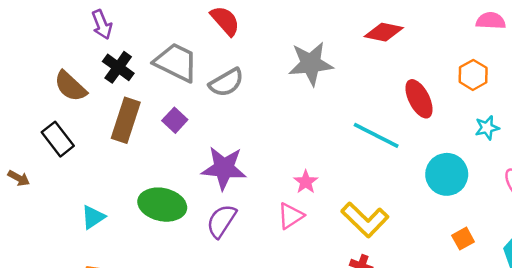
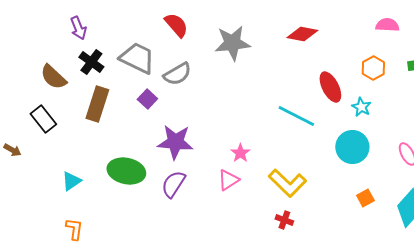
gray star: (311, 64) -> (232, 43), moved
purple square: (175, 120) -> (147, 99), moved
cyan star: (487, 128) -> (361, 107), moved, turned -30

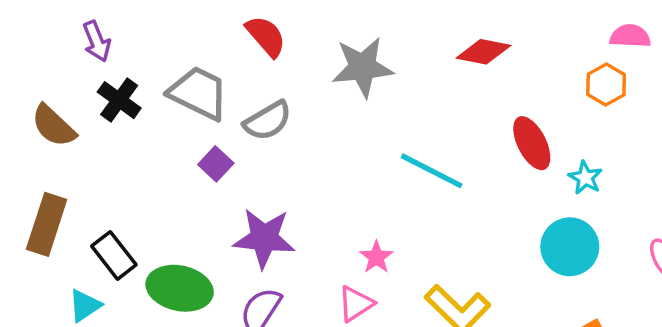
orange hexagon: (373, 68) -> (606, 84), moved
brown rectangle: (97, 104) -> (47, 224), moved
cyan line: (296, 116) -> (432, 171), moved
black rectangle: (43, 119) -> (114, 255), moved

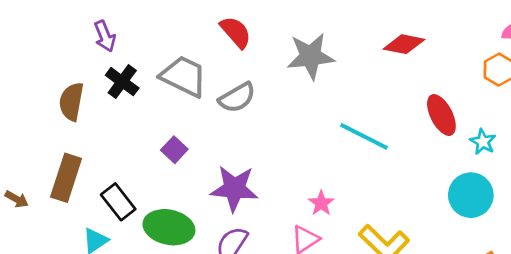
brown semicircle: (54, 126) -> (71, 102), turned 57
purple square: (216, 164) -> (174, 150), moved

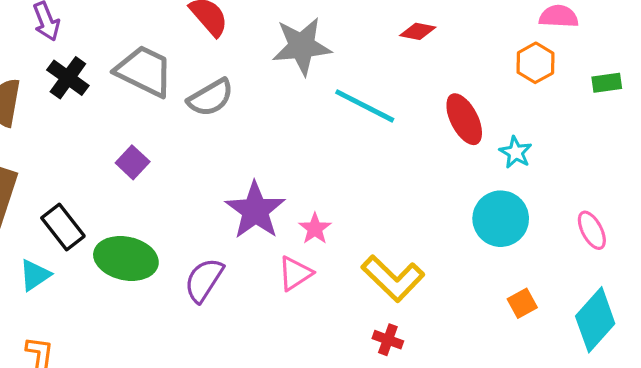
red diamond: (404, 44) -> (418, 31), size x0.7
cyan line: (364, 136) -> (365, 106), moved
purple star: (234, 188) -> (255, 210), moved, turned 30

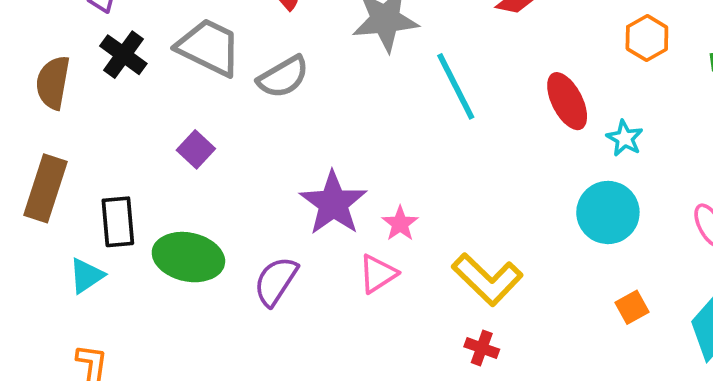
cyan line: (365, 106) -> (456, 86), turned 36
black rectangle: (63, 227) -> (118, 222), turned 33

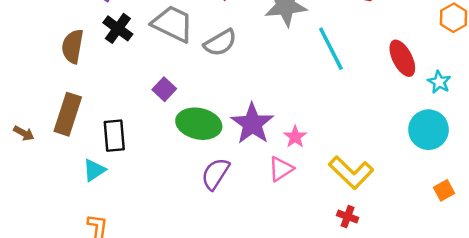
green ellipse: (188, 257) -> (199, 124), moved

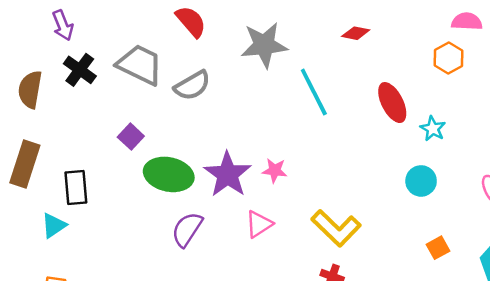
cyan circle: (429, 130) -> (421, 181), size x0.7
pink star: (295, 137) -> (275, 171), moved, turned -30

